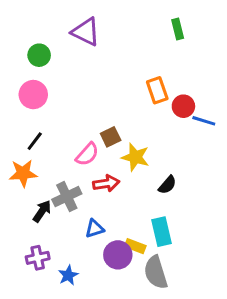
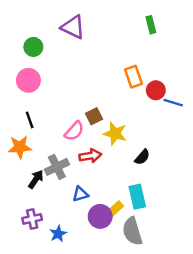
black line: (35, 141) -> (30, 120), turned -56
yellow rectangle: (135, 246) -> (115, 209), turned -63

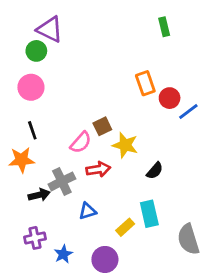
purple triangle: (73, 27) -> (50, 29), moved
blue line: (173, 103) -> (188, 111), turned -54
black arrow: (36, 179) -> (39, 195), turned 42
purple circle: (100, 216) -> (105, 259), moved
gray semicircle: (132, 231) -> (188, 239), moved

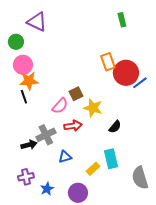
green circle: (36, 51) -> (16, 42), moved
red circle: (170, 98) -> (126, 73), size x1.6
orange star: (22, 160) -> (29, 81), moved

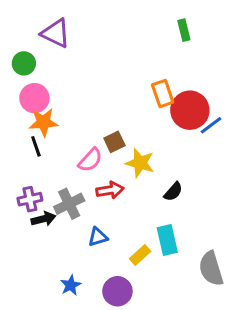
purple cross: (26, 177) -> (30, 199), moved

